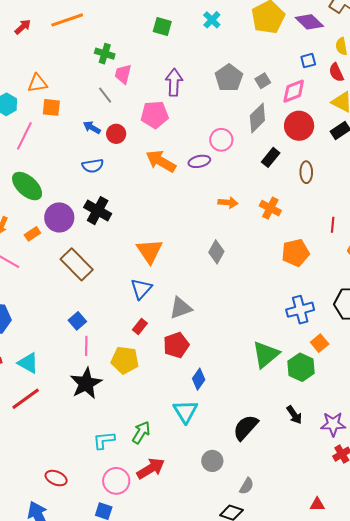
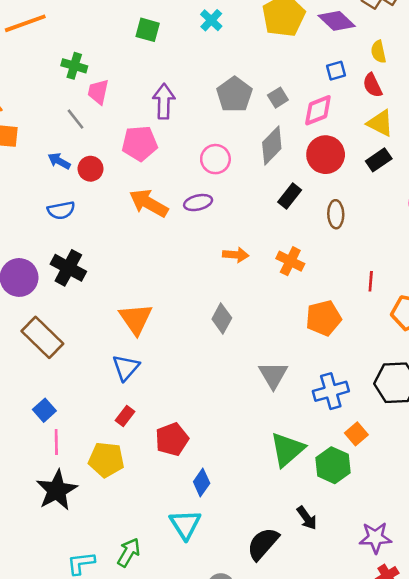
pink circle: (221, 140) -> (215, 159), moved
gray triangle: (181, 308) -> (273, 375), moved, turned -40
black arrow: (294, 415) -> (307, 518), moved

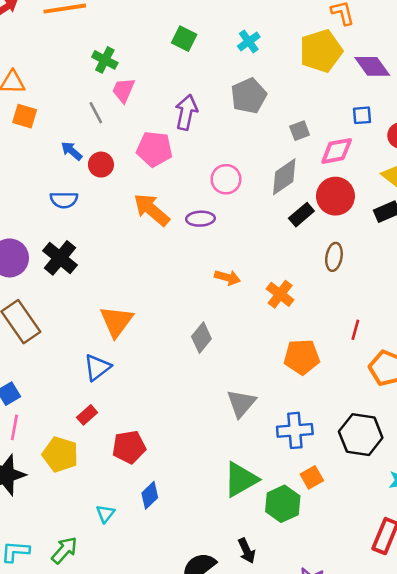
gray pentagon: (234, 95) -> (249, 96), moved
black rectangle: (290, 196) -> (301, 215), moved
cyan triangle: (185, 524) -> (105, 514), moved, size x0.6

